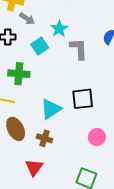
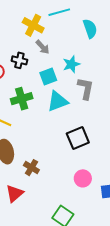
green cross: (19, 74) -> (22, 99), turned -35
black square: (83, 99) -> (78, 138), turned -30
cyan triangle: (51, 109) -> (58, 101), moved

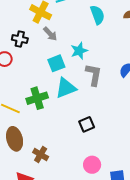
black cross: (19, 60) -> (20, 39), moved
green cross: (22, 99) -> (37, 98), moved
black square: (78, 138) -> (87, 124), size x0.7

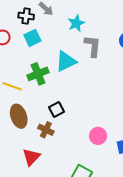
black cross: (20, 39) -> (26, 16), moved
cyan square: (56, 63) -> (32, 38), moved
black square: (87, 124) -> (57, 110), moved

